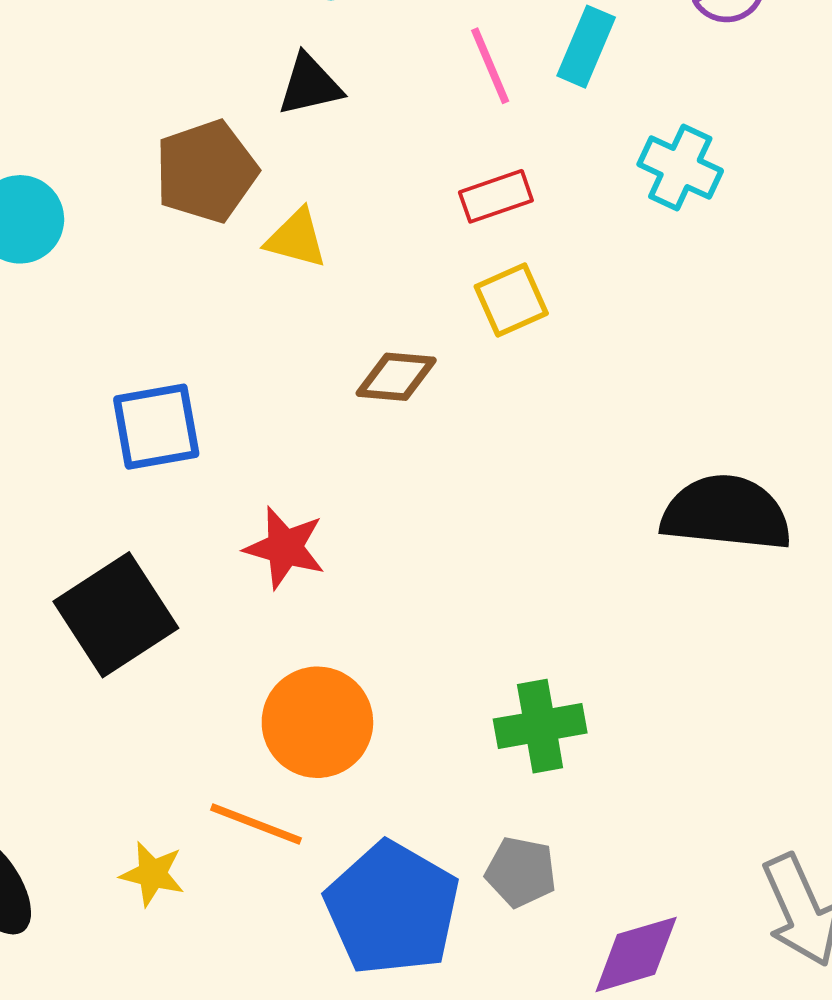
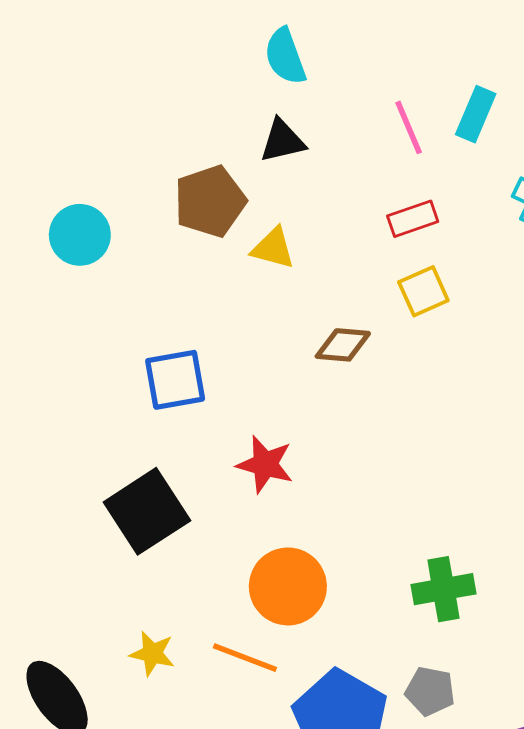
yellow star: (152, 874) -> (152, 654), moved

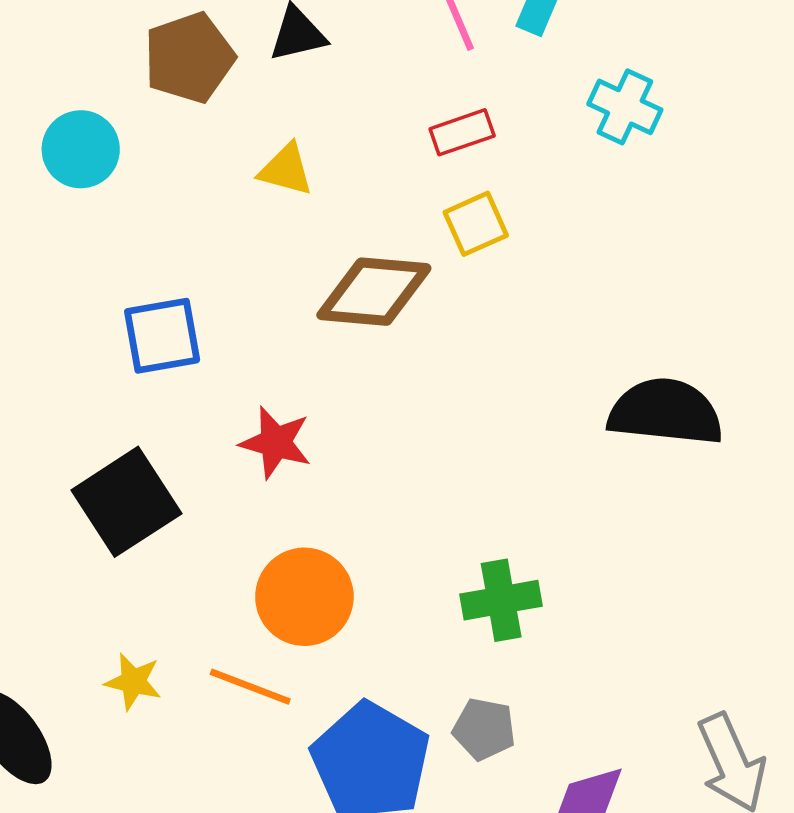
brown pentagon: (210, 201) -> (189, 58), moved
cyan circle: (80, 235) -> (81, 149), moved
brown diamond: (343, 345) -> (374, 292), size x1.6

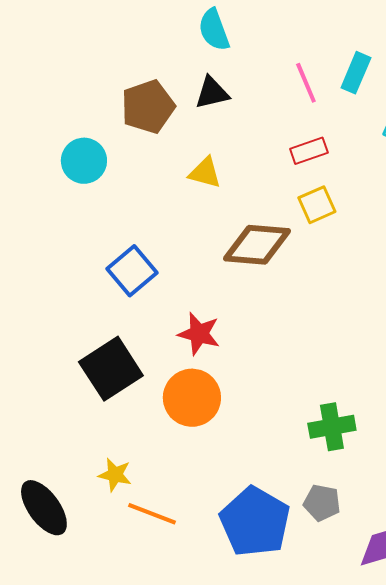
blue square: (162, 336) -> (132, 271), turned -30
orange circle: (304, 597) -> (192, 398), moved
orange line: (250, 687) -> (152, 514), moved

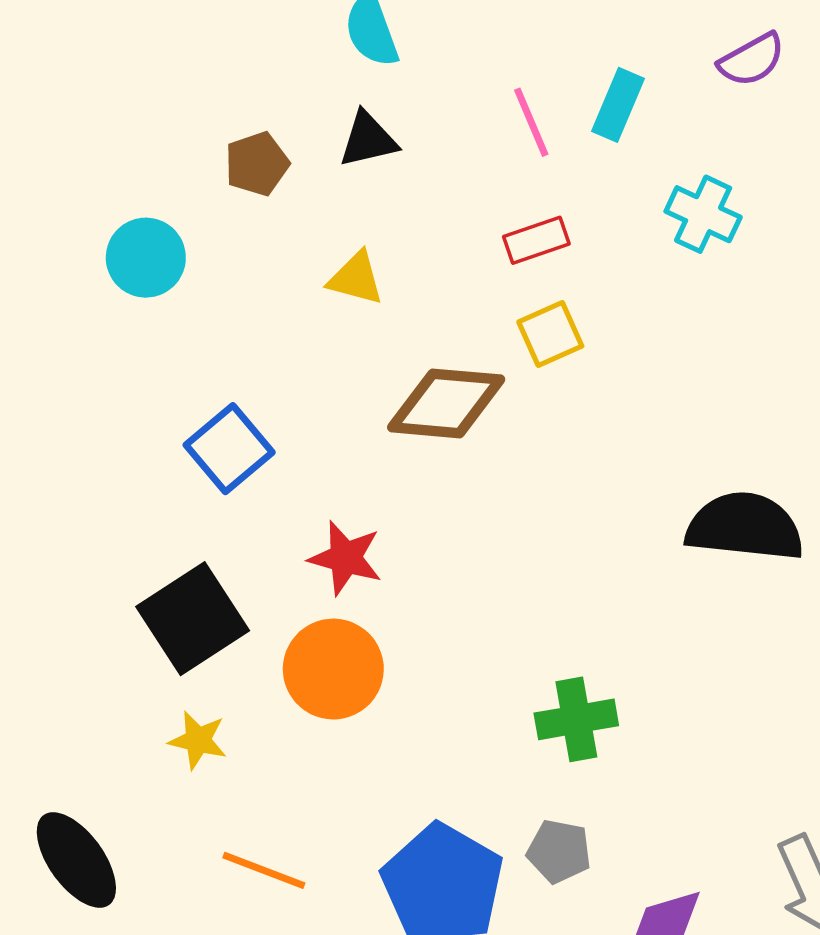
brown pentagon: (148, 107) -> (257, 164), size x0.7
yellow star: (115, 475) -> (198, 740), moved

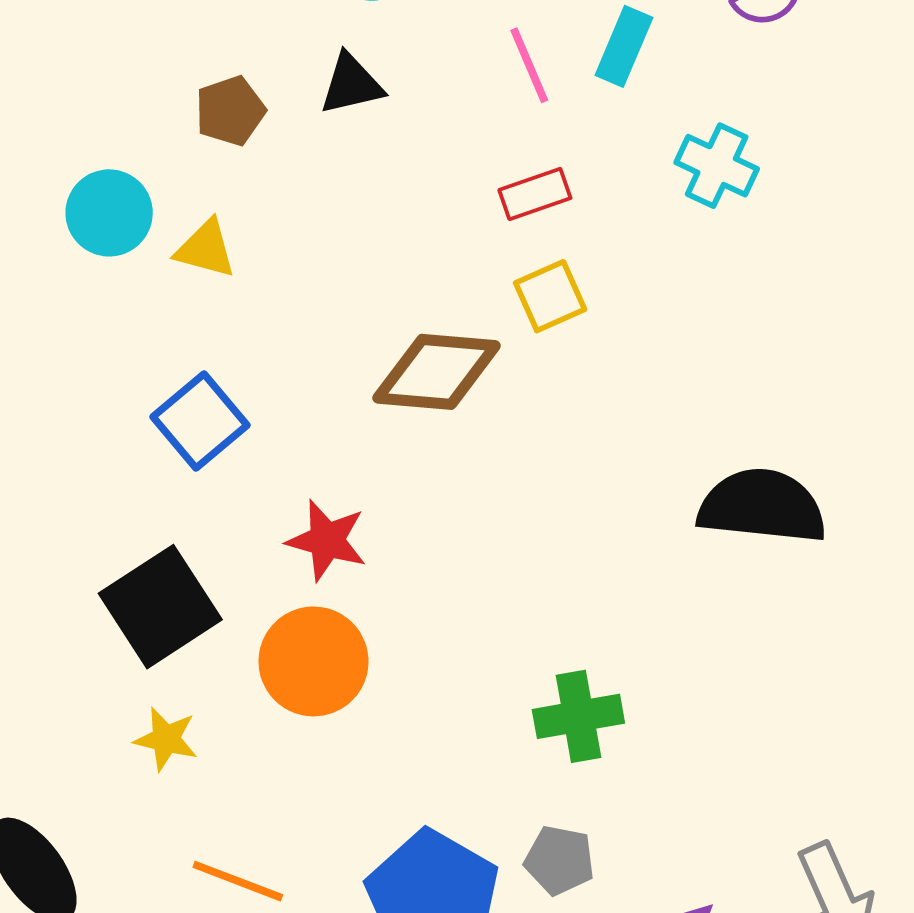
yellow triangle: (356, 278) -> (206, 249), moved

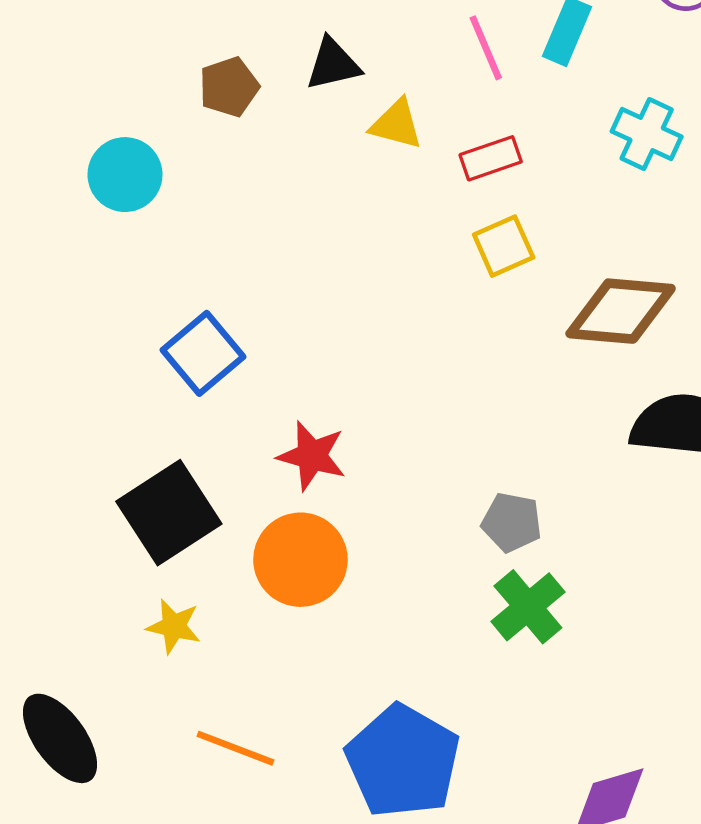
yellow triangle: (206, 249) -> (396, 124), moved
brown diamond: (437, 372) -> (621, 311), moved
green cross: (578, 716) -> (528, 607), turned -30
gray pentagon: (560, 860) -> (512, 522), moved

